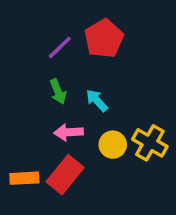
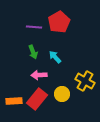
purple line: (60, 47) -> (34, 27), turned 49
yellow circle: (113, 145) -> (62, 94), moved

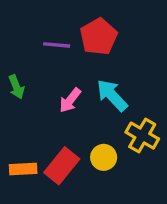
green arrow: (33, 52) -> (16, 87), moved
cyan arrow: (55, 57) -> (112, 95), moved, size x1.5
pink arrow: (39, 75) -> (70, 100), moved, turned -49

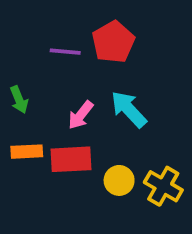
yellow cross: (142, 136) -> (163, 186), moved
red rectangle: (62, 166) -> (71, 159), moved, turned 48
orange rectangle: (23, 169) -> (27, 152), moved

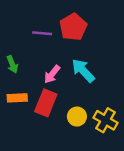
red rectangle: (71, 159) -> (46, 103), turned -65

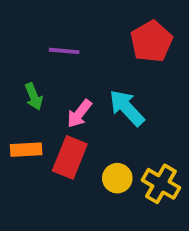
red pentagon: (73, 27) -> (151, 41), moved
green arrow: (12, 64) -> (34, 97), moved

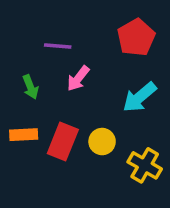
cyan arrow: (127, 108) -> (140, 97), moved, turned -87
pink arrow: (79, 114) -> (78, 78), moved
yellow circle: (117, 178) -> (102, 142), moved

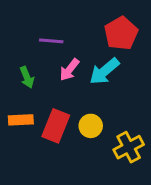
cyan arrow: (140, 97) -> (104, 71), moved
yellow cross: (145, 165) -> (129, 147), turned 32

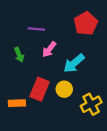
cyan arrow: (104, 71) -> (74, 63), moved
orange rectangle: (21, 120) -> (17, 103), moved

